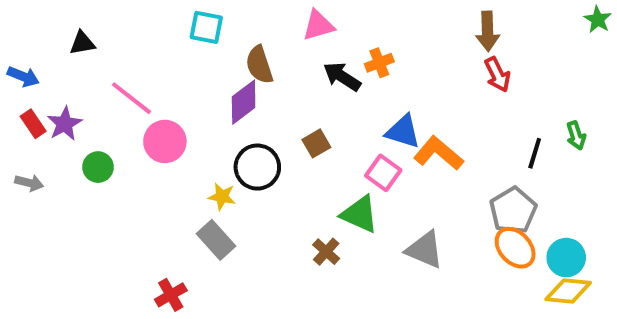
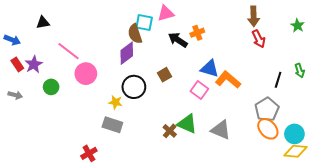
green star: (598, 19) -> (298, 26), moved
cyan square: (206, 27) -> (144, 22), moved
green triangle: (360, 214) -> (187, 124), moved
gray rectangle: (216, 240) -> (112, 125), turned -30

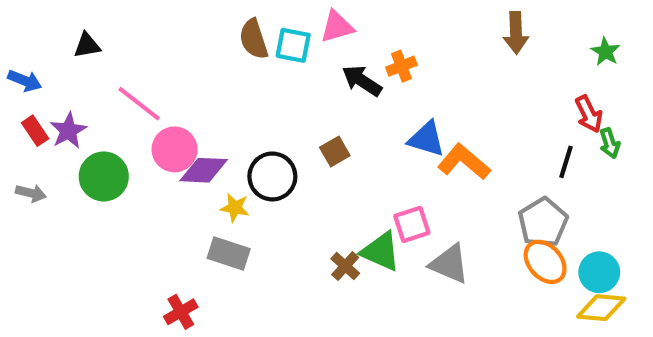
brown semicircle: (135, 34) -> (254, 39), moved
red arrow: (259, 39) -> (589, 114), moved
purple diamond: (127, 53) -> (204, 170), moved, turned 40
green circle: (51, 87) -> (104, 176), size x1.5
pink square: (199, 90) -> (412, 224), moved, turned 36

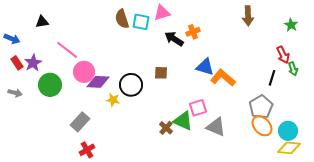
brown square: (335, 151) -> (161, 73), turned 32
gray rectangle: (229, 253) -> (80, 122), moved, turned -66

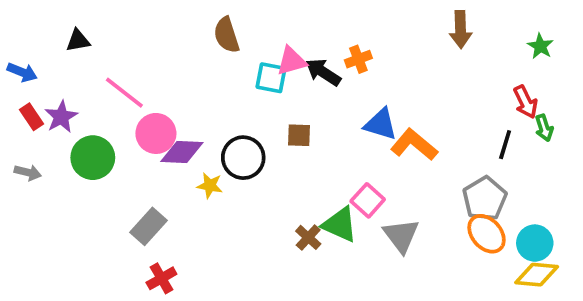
pink triangle: (162, 13) -> (292, 61), moved
cyan square: (141, 22) -> (271, 78), moved
pink square: (198, 108) -> (368, 200), turned -30
gray triangle: (216, 127) -> (401, 236), turned 30

